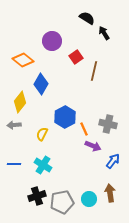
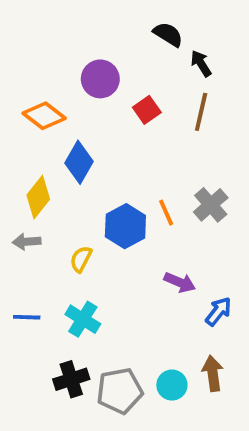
brown line: (94, 71) -> (201, 112), moved
gray cross: (108, 124) -> (211, 205), moved, turned 36
orange line: (84, 129) -> (166, 213), moved

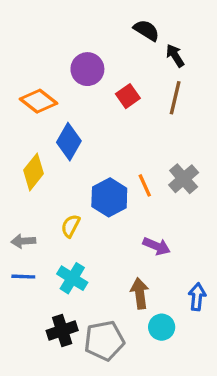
gray arrow: (27, 242) -> (23, 241), moved
blue arrow: (218, 311) -> (197, 297), moved, turned -32
brown arrow: (213, 373) -> (140, 293), moved
cyan circle: (172, 385) -> (162, 327), moved

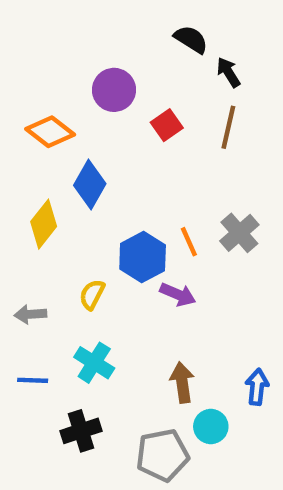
purple arrow: (157, 246) -> (178, 294), moved
blue line: (23, 277) -> (33, 380), moved
gray pentagon: (104, 341) -> (162, 455), moved

